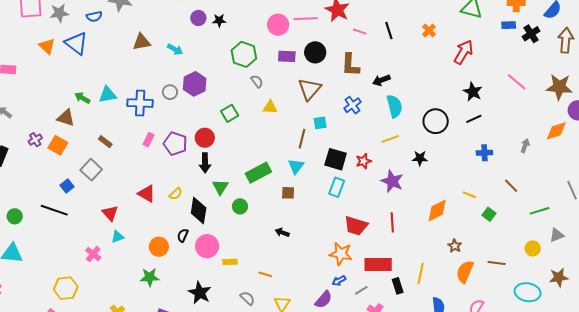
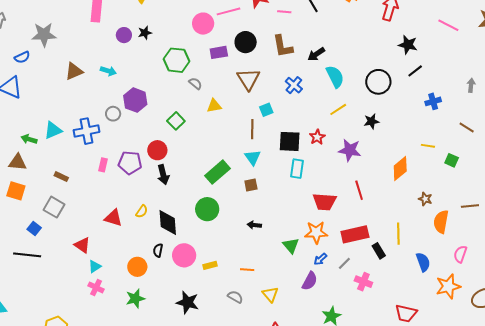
green triangle: (220, 187) -> (291, 246), moved
green circle: (240, 206) -> (207, 209), size x1.5
pink cross: (93, 254) -> (96, 288), moved

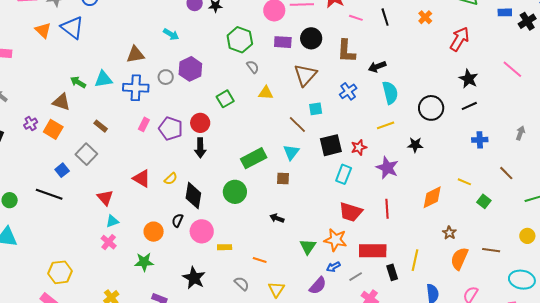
brown triangle: (74, 71) -> (135, 55), moved
brown line: (252, 129) -> (297, 125), turned -60
black square: (290, 141) -> (331, 145), turned -30
cyan rectangle: (297, 169) -> (344, 174), moved

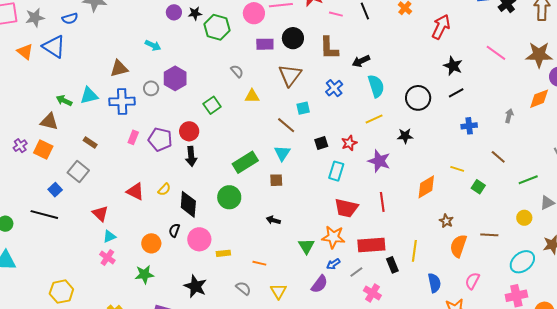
green hexagon: (240, 40) -> (217, 27), moved
black square: (331, 145) -> (321, 143), size x0.6
cyan ellipse: (522, 280) -> (522, 262), turned -45

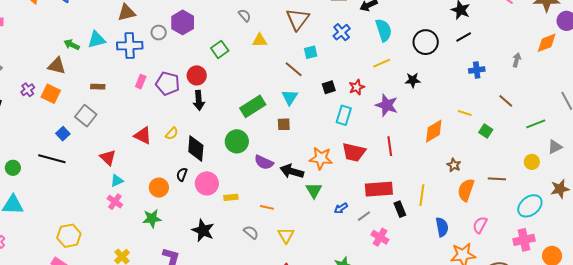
brown rectangle: (90, 142) -> (98, 87), turned -32
black arrow: (273, 220) -> (292, 171), moved, size x1.6
orange star: (333, 237) -> (321, 158), moved
purple semicircle: (319, 284) -> (264, 162), moved, turned 78

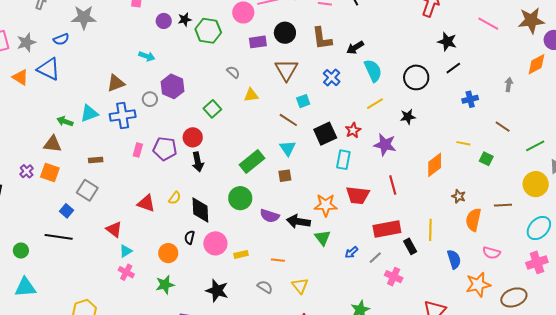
black square: (329, 87) -> (325, 134), size x1.6
yellow circle: (532, 162) -> (536, 184), size x1.6
pink semicircle: (480, 225) -> (491, 253), turned -96

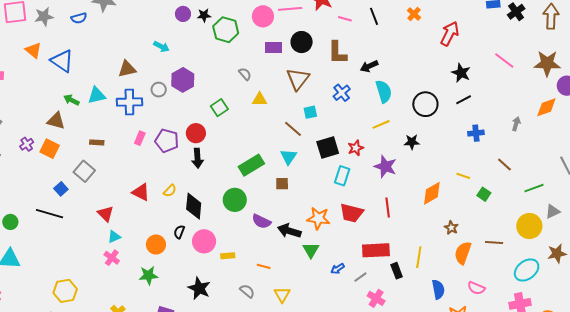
blue triangle: (49, 69) -> (62, 61), moved

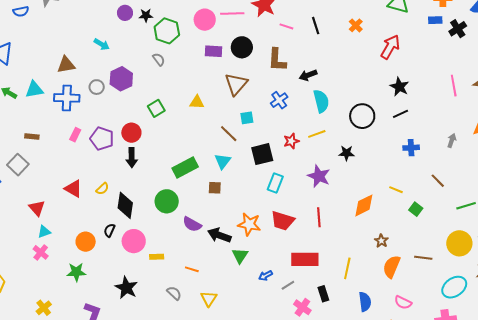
pink line: (504, 61) -> (454, 86), moved, turned 40
gray semicircle: (245, 74) -> (159, 59), moved
red star: (356, 148) -> (291, 141), moved
black rectangle: (397, 271) -> (323, 294), moved

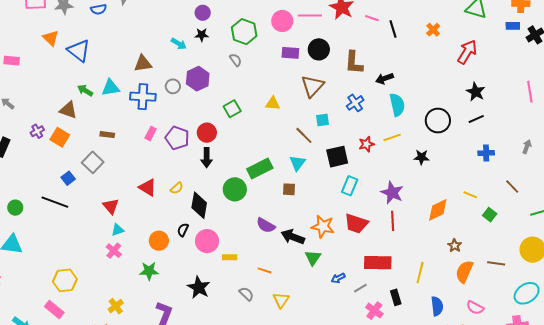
black star: (146, 15) -> (202, 35), moved
pink line: (286, 26) -> (372, 18), moved
purple star: (319, 176) -> (392, 193), moved
green circle: (167, 201) -> (235, 189), moved

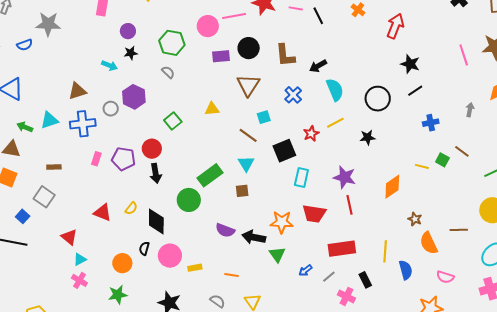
green square: (490, 215) -> (442, 160), moved
orange semicircle: (464, 272) -> (429, 243), turned -40
blue semicircle: (437, 306) -> (406, 270), moved

